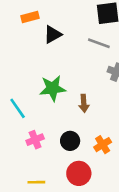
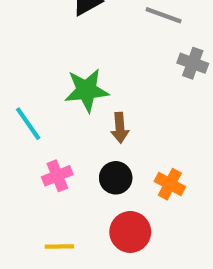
brown arrow: (84, 103) -> (120, 128), moved
orange cross: (103, 145) -> (170, 184), turned -30

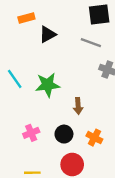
cyan line: (28, 124) -> (15, 79), moved
brown arrow: (120, 128) -> (78, 106), moved

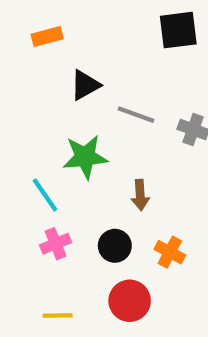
black triangle: (48, 34) -> (85, 85), moved
gray line: (91, 43) -> (136, 115), moved
cyan line: (15, 79) -> (45, 195), moved

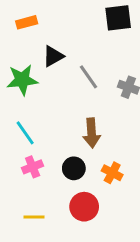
gray line: (136, 115) -> (89, 77), turned 35
green star: (85, 157) -> (22, 80), moved
brown arrow: (140, 195) -> (92, 133), size x1.4

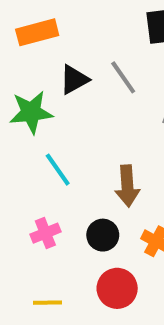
orange rectangle: (27, 22) -> (37, 32), size x1.4
gray line: (89, 77) -> (123, 77), moved
cyan line: (25, 133) -> (58, 170), moved

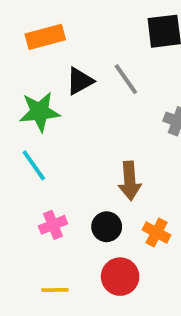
cyan line: (58, 170) -> (34, 165), moved

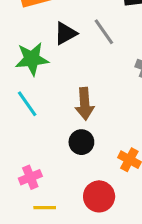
brown arrow: (130, 181) -> (85, 104), moved
pink cross: (53, 225) -> (30, 177), moved
black circle: (107, 227) -> (81, 142), moved

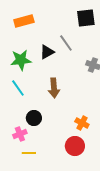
black triangle: (65, 33) -> (47, 52), moved
black circle: (81, 142) -> (34, 118), moved
red circle: (99, 196) -> (75, 146), moved

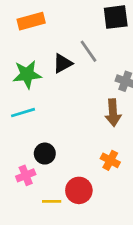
cyan line: (18, 88) -> (23, 113), turned -72
brown arrow: (54, 88) -> (113, 113), moved
red circle: (75, 146) -> (79, 190), moved
yellow line: (29, 153) -> (52, 201), moved

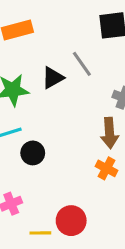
black circle: (45, 154) -> (33, 153), moved
orange cross: (110, 160) -> (106, 168), moved

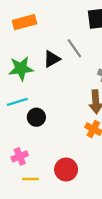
yellow line: (40, 233) -> (30, 179), moved

